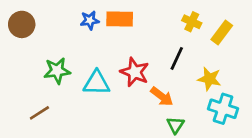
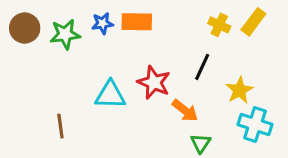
yellow rectangle: (222, 33) -> (253, 22), moved
green star: (57, 71) -> (65, 34), moved
yellow star: (209, 79) -> (239, 90), turned 30
brown line: (39, 113) -> (60, 126), moved, turned -65

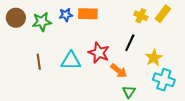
brown line: (60, 126) -> (39, 62), moved

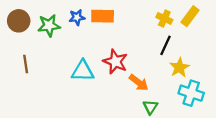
black line: (130, 43) -> (165, 45), moved
brown line: (39, 62) -> (26, 64), moved

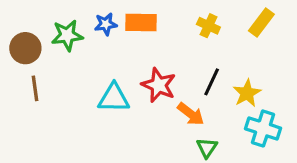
yellow cross: (164, 18) -> (208, 26), moved
brown circle: (19, 21) -> (25, 48), moved
black line: (165, 45) -> (212, 82), moved

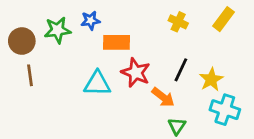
orange rectangle: (141, 22) -> (116, 42), moved

